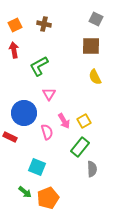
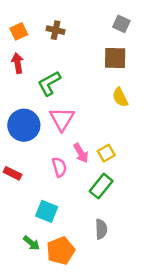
pink triangle: (49, 94) -> (62, 119), size x1.5
blue circle: (24, 113) -> (24, 125), moved
gray semicircle: (92, 169) -> (101, 229), moved

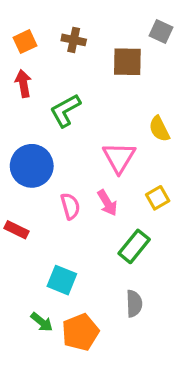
brown square: (115, 58) -> (127, 62), moved
pink triangle: (62, 119) -> (119, 157), moved
yellow square: (106, 153) -> (158, 198), moved
pink semicircle: (59, 167) -> (70, 206), moved

